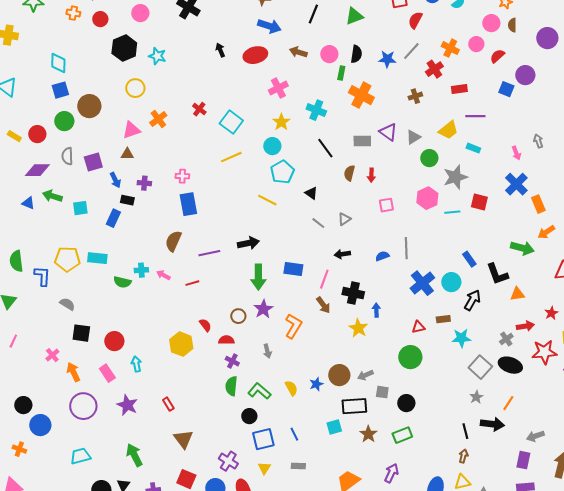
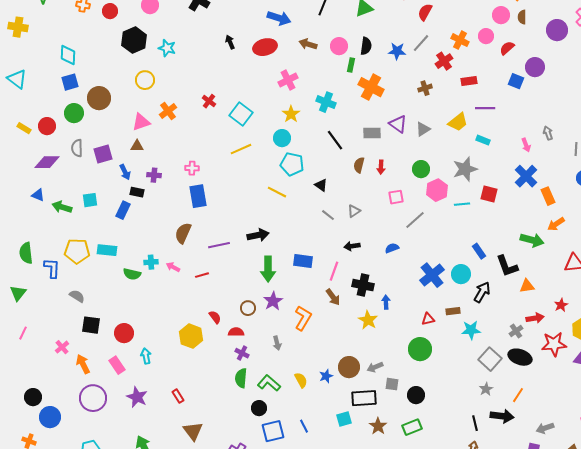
green circle: (429, 158) -> (421, 169), moved
cyan pentagon: (282, 172) -> (292, 164), turned -30
green arrow: (52, 196) -> (62, 207), moved
gray line: (406, 248) -> (415, 220), moved, turned 50

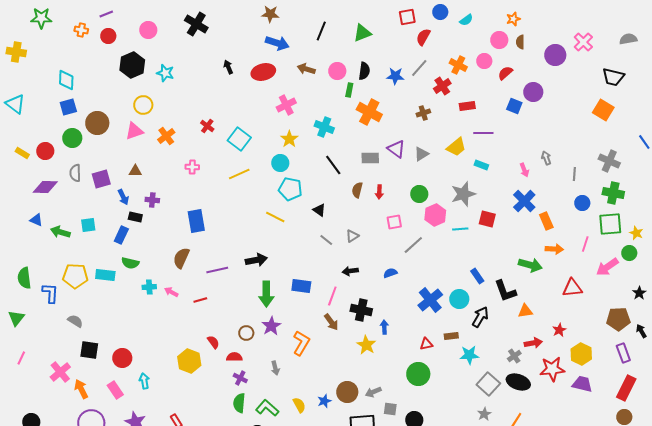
pink triangle: (141, 122) -> (134, 131), moved
pink cross: (192, 168) -> (192, 167), moved
orange arrow: (556, 224) -> (554, 249), turned -144
green semicircle: (132, 274) -> (130, 263), moved
pink cross: (62, 347) -> (60, 372), size x1.5

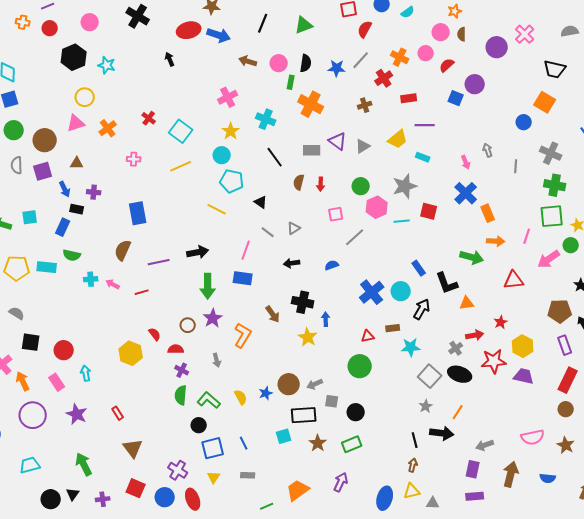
red ellipse: (263, 72) -> (189, 30), moved
brown circle: (97, 123) -> (45, 140), moved
blue circle: (582, 203) -> (524, 122), moved
pink line: (332, 296) -> (246, 250), moved

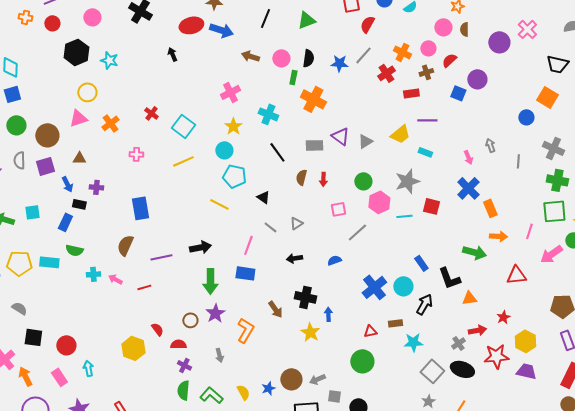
brown cross: (365, 105) -> (426, 72), moved

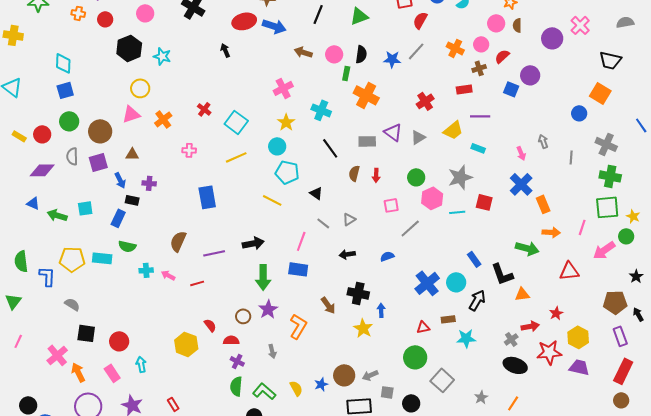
red cross: (386, 73) -> (425, 101), moved
blue rectangle: (140, 208) -> (207, 197), moved
gray square: (432, 371) -> (442, 380), moved

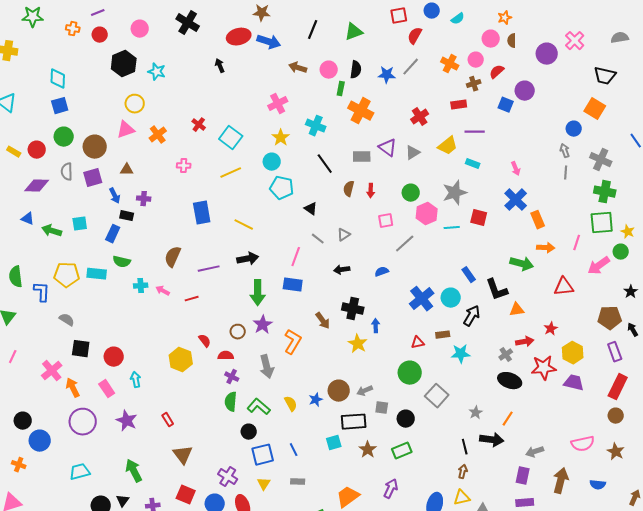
gray arrow: (543, 141) -> (565, 151), moved
yellow line: (272, 200) -> (244, 225), moved
gray arrow: (272, 351) -> (267, 367), size x1.6

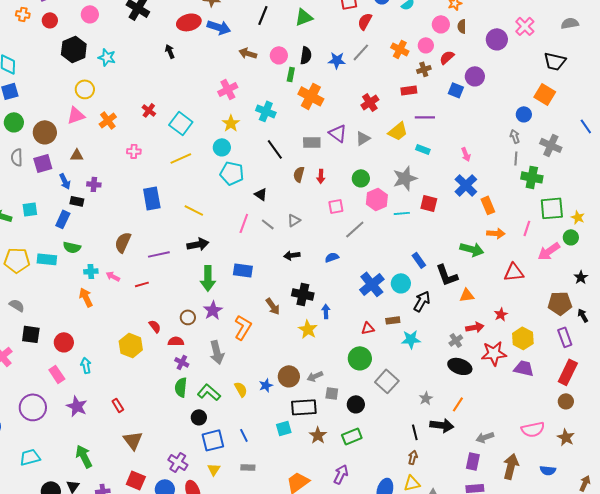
green cross: (605, 192) -> (532, 177), moved
pink line: (296, 257) -> (244, 223), moved
orange arrow: (73, 388) -> (86, 297), moved

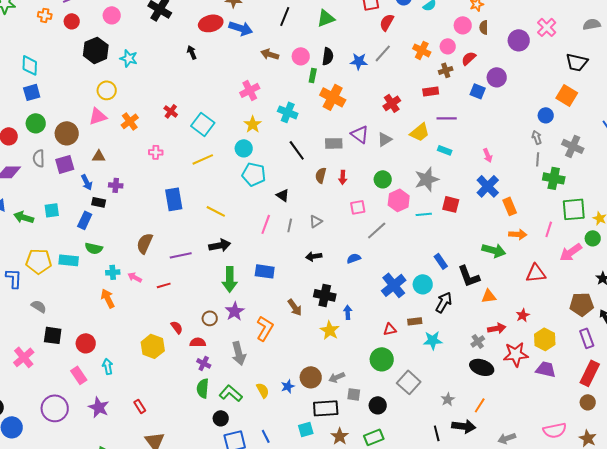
gray line: (268, 224) -> (290, 225), turned 64

